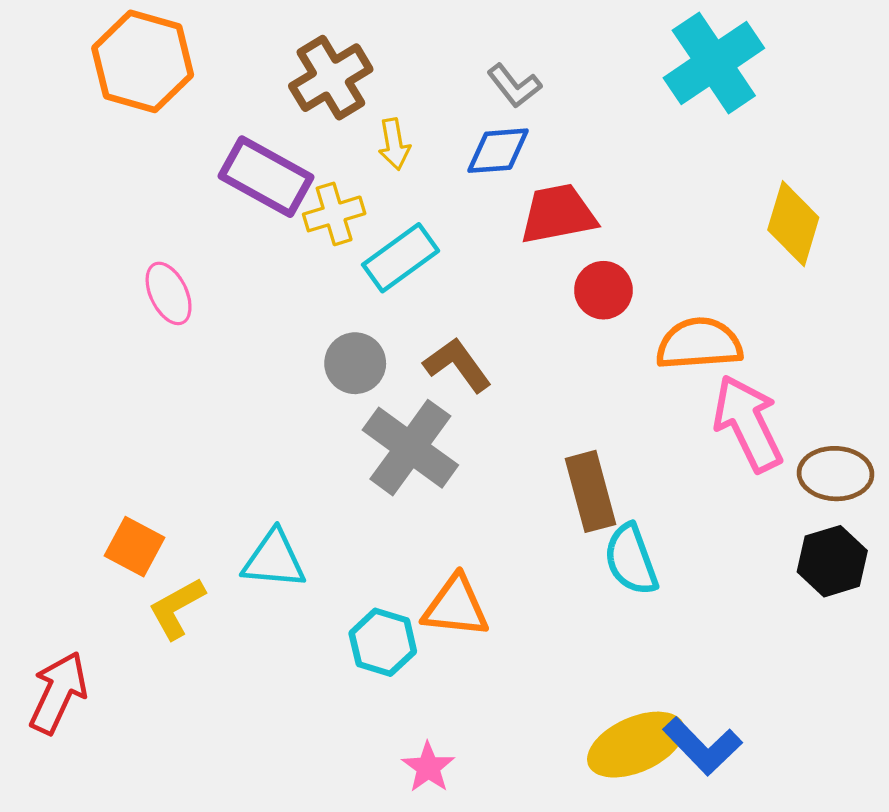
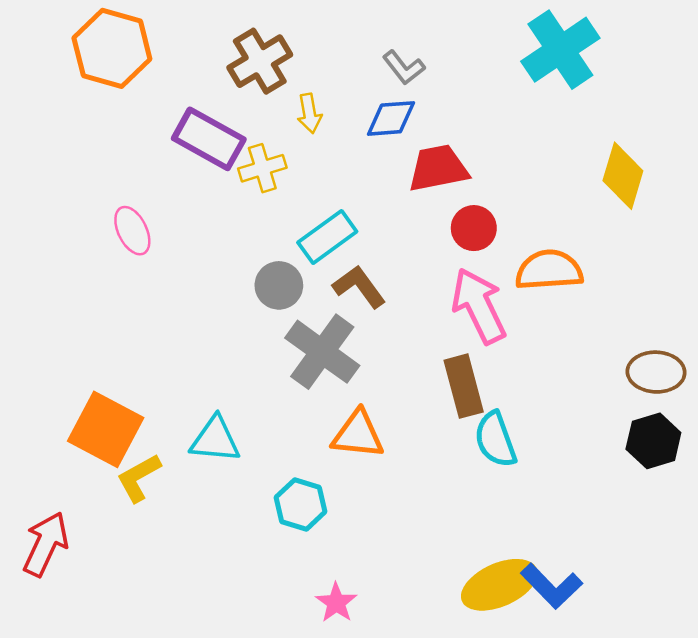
cyan rectangle: (401, 258) -> (327, 237), moved
pink arrow: (748, 423) -> (479, 306), moved
orange square: (134, 547) -> (106, 429), size x1.6
orange triangle: (456, 607) -> (358, 434), moved

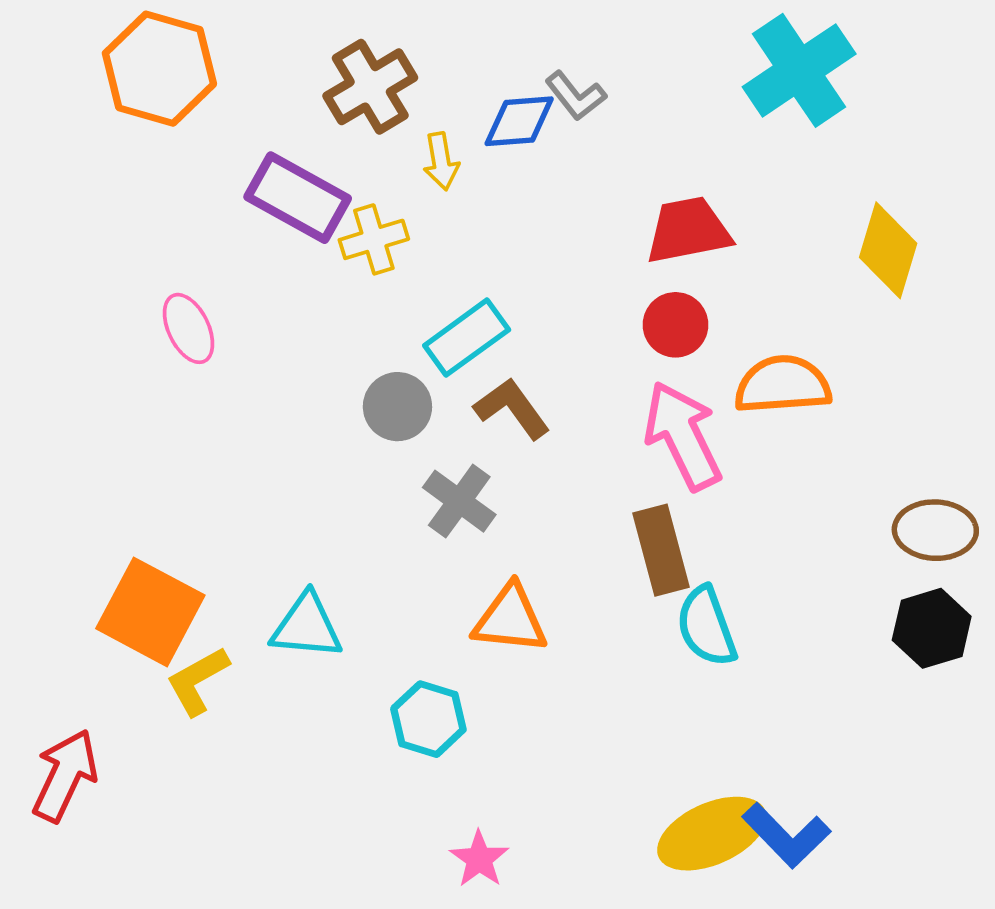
blue diamond: (391, 118) -> (519, 121), moved
red trapezoid: (438, 168) -> (688, 230), moved
gray cross: (322, 352) -> (459, 501), size x0.7

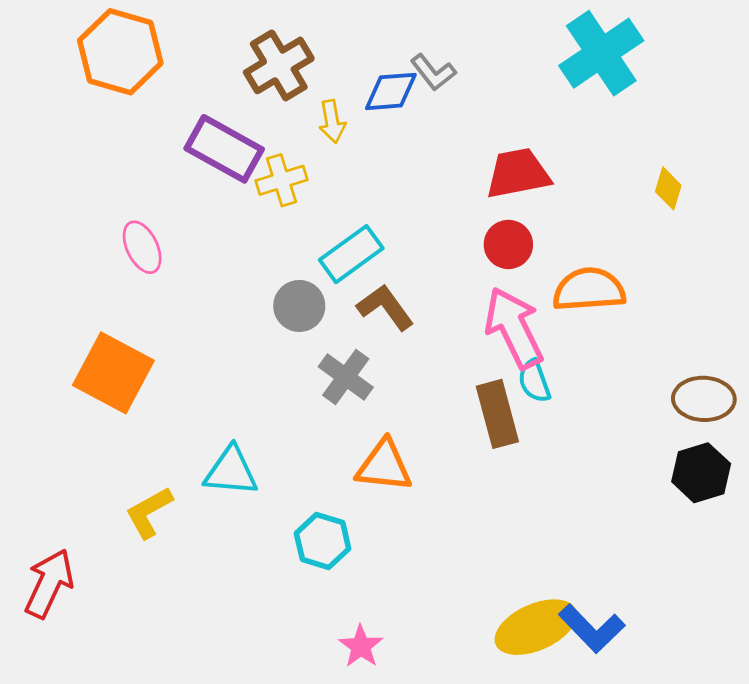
yellow diamond: (888, 250) -> (668, 188), size x0.6
orange square: (150, 612) -> (113, 373), moved
cyan semicircle: (706, 626) -> (534, 381), moved, size x0.7

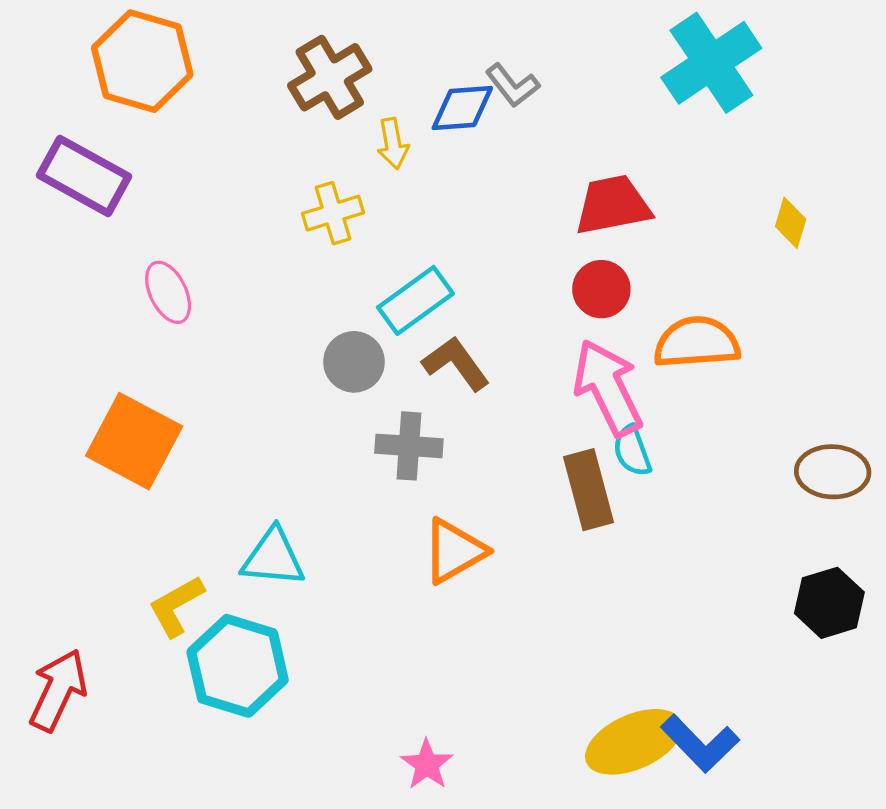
purple rectangle: (224, 149) -> (84, 176), moved
gray cross: (346, 377) -> (409, 446), turned -32
orange triangle: (384, 466) -> (454, 551), turned -36
black hexagon: (701, 473) -> (829, 603), moved
cyan hexagon: (323, 541) -> (238, 666), moved, size x1.5

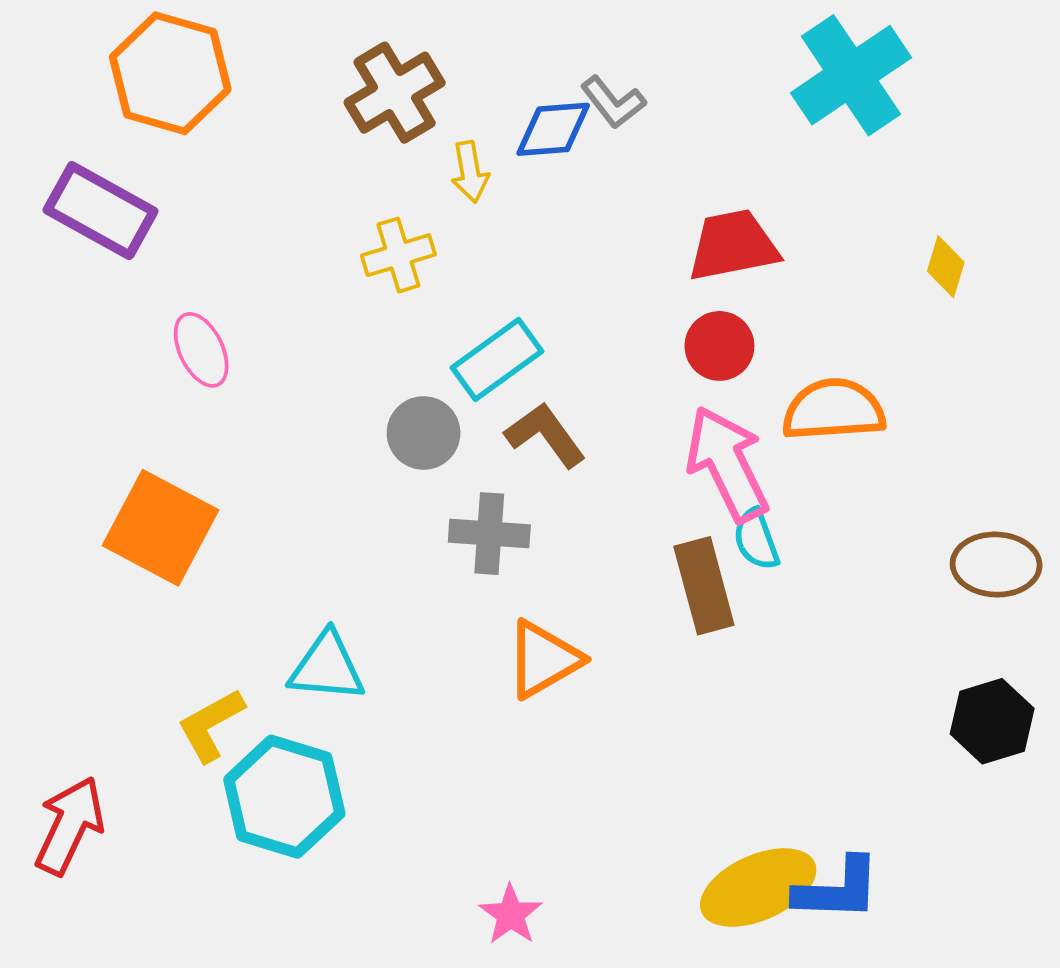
blue L-shape: (700, 743) -> (837, 889), turned -44

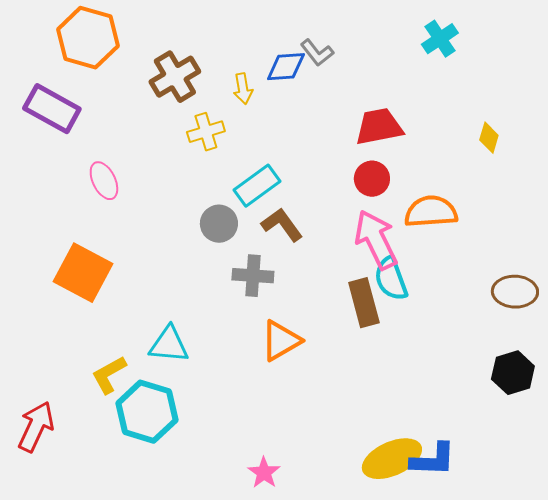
cyan cross: (851, 75) -> (440, 39), size x0.6
brown cross: (395, 93) -> (175, 77), moved
cyan semicircle: (756, 539) -> (391, 279), size x1.4

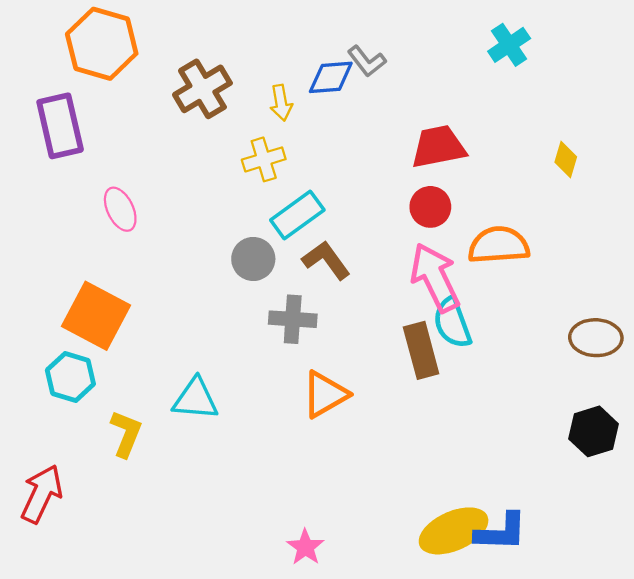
purple rectangle: (52, 109) -> (60, 126), turned 48
yellow cross: (206, 132) -> (264, 159), moved
yellow L-shape: (109, 375) -> (126, 434), turned 141
cyan hexagon: (147, 412) -> (70, 377), moved, size x0.7

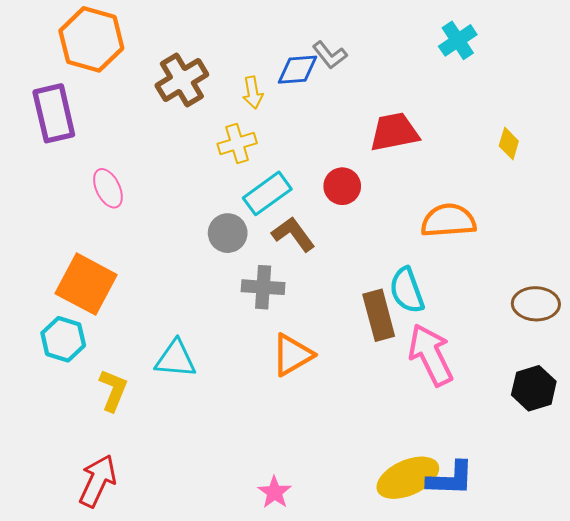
red circle: (430, 207) -> (342, 186), moved
pink arrow: (435, 277) -> (431, 355), moved
red arrow: (42, 494) -> (98, 481), moved

